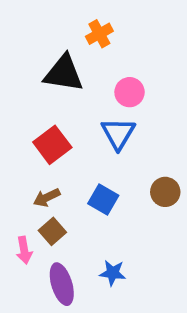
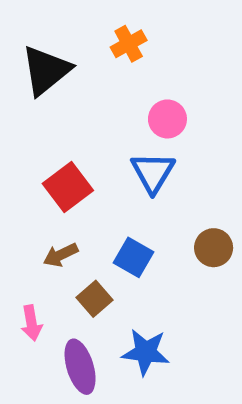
black triangle: (64, 73) -> (46, 70), moved, turned -48
brown square: (52, 231) -> (95, 299), moved
blue star: (113, 273) -> (146, 352), size x1.4

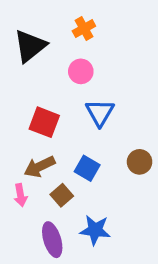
pink circle: (167, 119) -> (81, 71), moved
red square: (68, 187) -> (44, 122), turned -32
brown arrow: (61, 255) -> (40, 167), size x1.4
pink arrow: (31, 323) -> (20, 195), moved

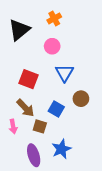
brown circle: (140, 162) -> (81, 99), moved
brown arrow: (40, 167) -> (25, 108), turned -108
brown square: (62, 195) -> (40, 126), turned -32
blue star: (95, 230) -> (61, 149), turned -30

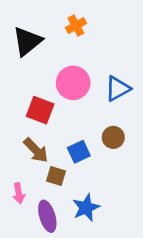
pink circle: (52, 46) -> (73, 83), moved, size x1.5
blue triangle: (65, 73) -> (118, 89), moved, turned 30
blue square: (56, 109) -> (79, 152), turned 35
pink arrow: (13, 126) -> (19, 193), moved

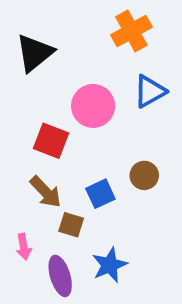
orange cross: (76, 26) -> (131, 31), moved, size x1.5
blue triangle: (118, 89) -> (150, 91), moved

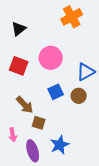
black triangle: (35, 53) -> (19, 29), size x0.7
blue triangle: (150, 91) -> (86, 72), moved
red square: (51, 141) -> (19, 66), moved
blue square: (100, 194) -> (56, 92), moved

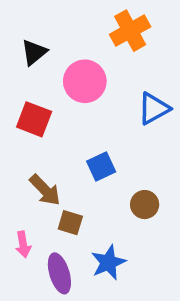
pink circle: (51, 58) -> (85, 81), moved
blue triangle: (86, 72) -> (154, 108), moved
brown circle: (79, 96) -> (145, 205), moved

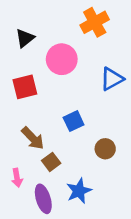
red square: (34, 119) -> (25, 87), turned -35
brown square: (70, 223) -> (51, 162), turned 36

